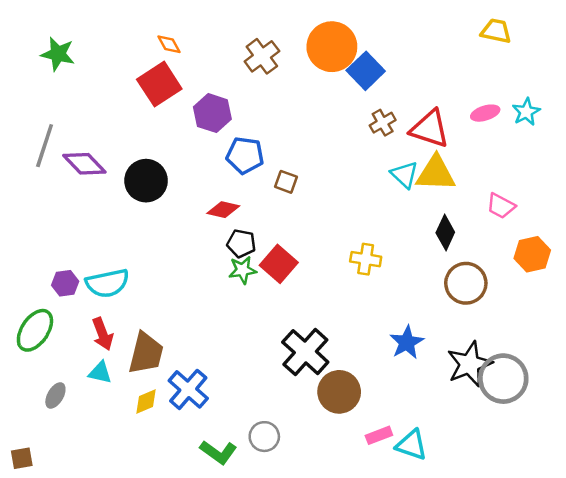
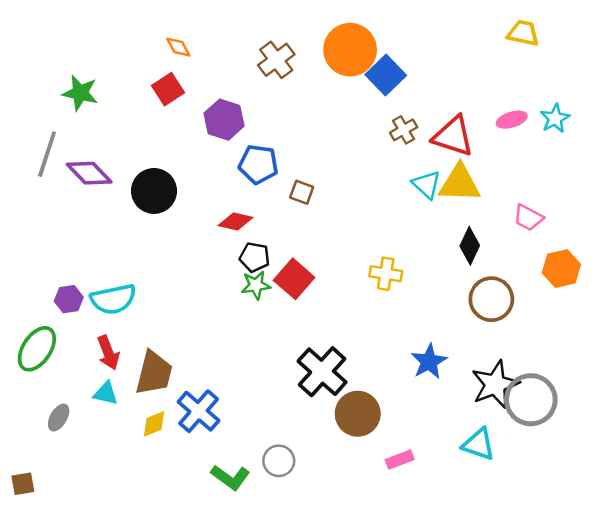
green star: (58, 54) -> (80, 93), moved
red square: (159, 84) -> (168, 89), size x0.7
cyan triangle: (412, 445) -> (479, 444), moved

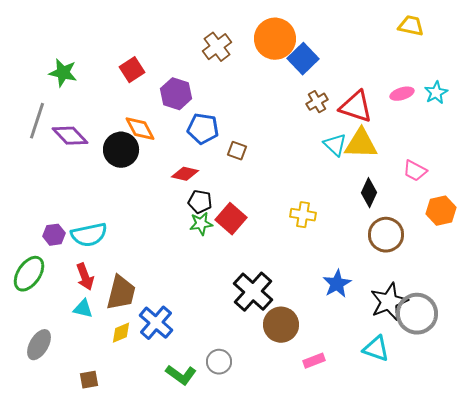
orange diamond: (178, 47) -> (140, 129), moved, size x1.5
gray ellipse: (59, 418) -> (39, 345), moved, size x1.4
brown square: (23, 484) -> (89, 380), moved

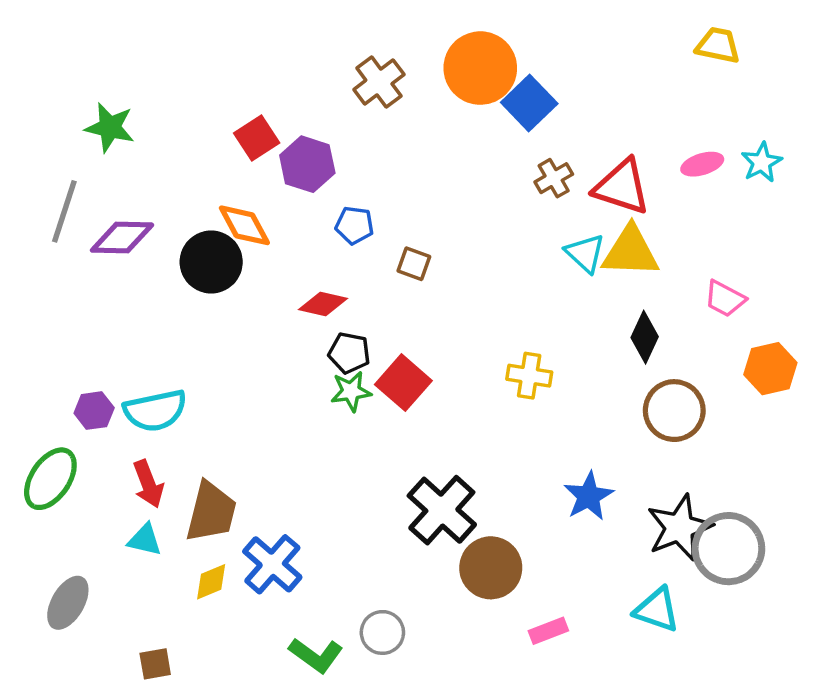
red square: (132, 70) -> (257, 138), moved
blue pentagon: (203, 129) -> (354, 225), size x0.7
purple diamond: (70, 136) -> (122, 238), turned -45

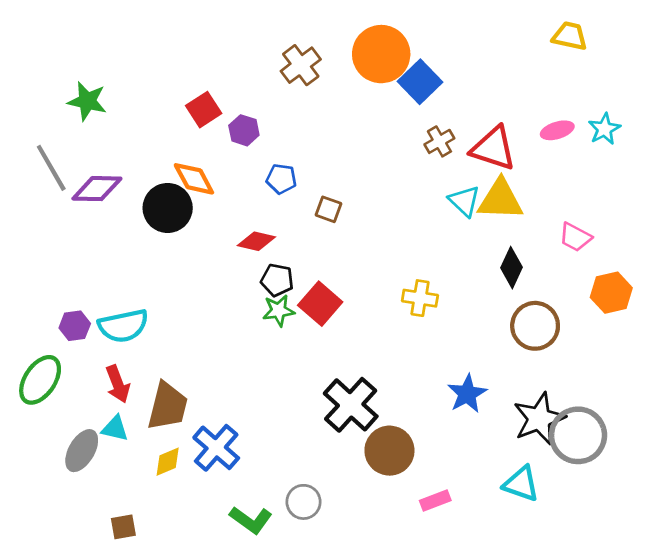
purple hexagon: (307, 164) -> (244, 130), size x0.7
gray line: (64, 211) -> (51, 168), turned -48
gray ellipse: (68, 603) -> (82, 451), moved

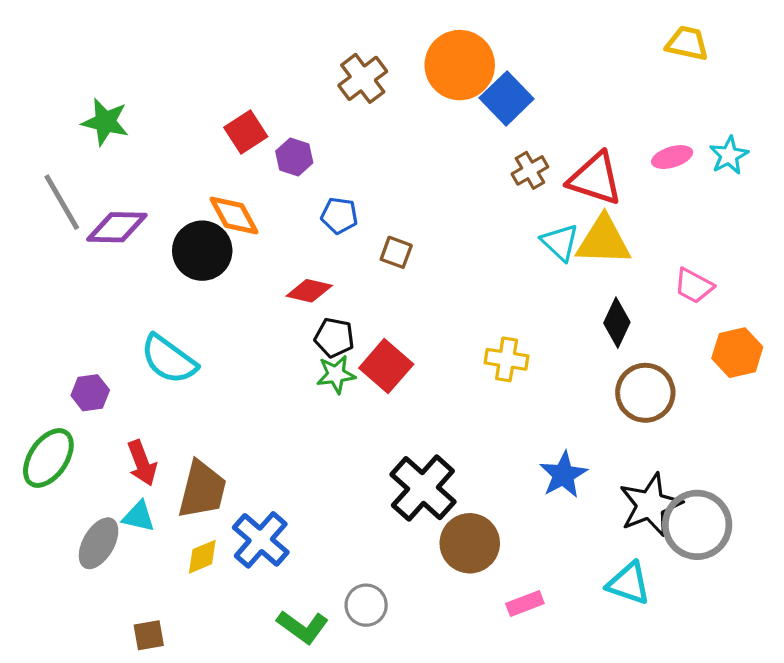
cyan semicircle: (123, 326) -> (169, 359), moved, turned 48

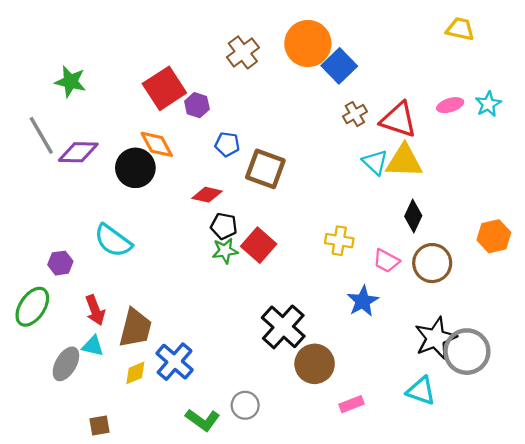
red square: (246, 132) -> (164, 88), size x1.5
brown square: (396, 252) -> (265, 169), size x1.8
pink trapezoid: (694, 286) -> (386, 261), moved
blue star: (563, 475) -> (363, 301), moved

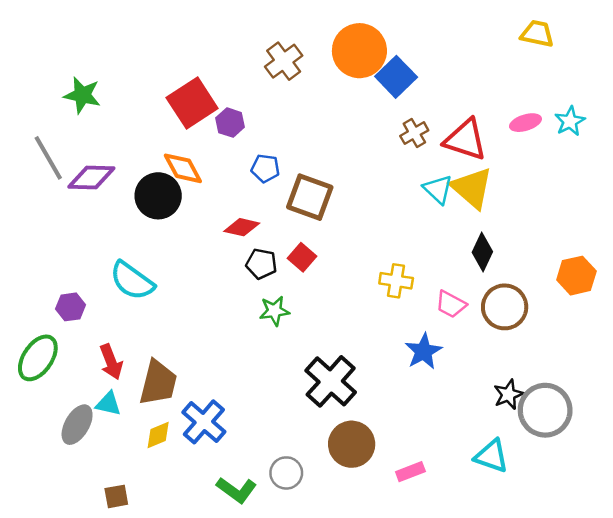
yellow triangle: (404, 161) -> (472, 188), turned 39
red square: (259, 245) -> (302, 257), moved, size x0.7
green star: (225, 251) -> (274, 311), moved
black star: (436, 338) -> (508, 395), size x0.6
brown circle: (315, 364) -> (352, 444), moved

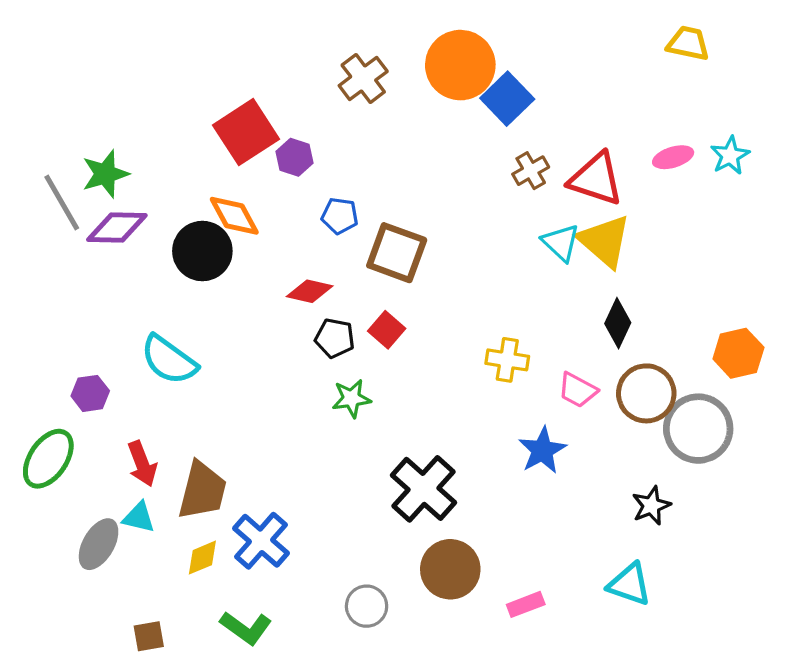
green star: (82, 95) -> (105, 174), moved, turned -30
gray circle: (545, 410) -> (698, 429), moved
green L-shape: (237, 490) -> (246, 628), moved

